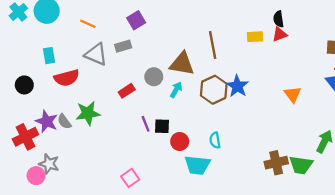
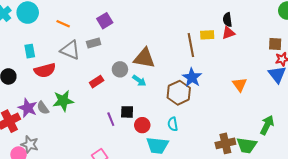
brown line: (213, 45) -> (191, 45), moved
cyan arrow: (176, 90) -> (139, 81), turned 96
brown hexagon: (214, 90) -> (179, 93), moved
purple line: (146, 124) -> (111, 119), moved

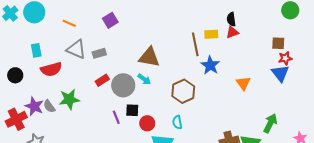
gray rectangle: (94, 43) -> (99, 53), moved
gray circle: (120, 69) -> (123, 85), moved, size x1.5
blue star: (192, 77) -> (210, 65), moved

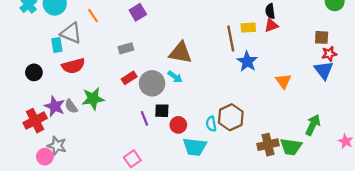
orange line: (69, 23) -> (93, 16), turned 32
gray triangle: (76, 49) -> (71, 33), moved
brown hexagon: (183, 91) -> (231, 117), moved

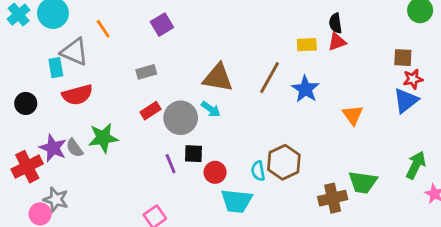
brown line: (231, 39) -> (270, 78), moved, turned 40
blue triangle: (324, 70) -> (406, 101), turned 30
green arrow: (313, 125) -> (416, 165), moved
green trapezoid: (291, 147) -> (363, 182), moved

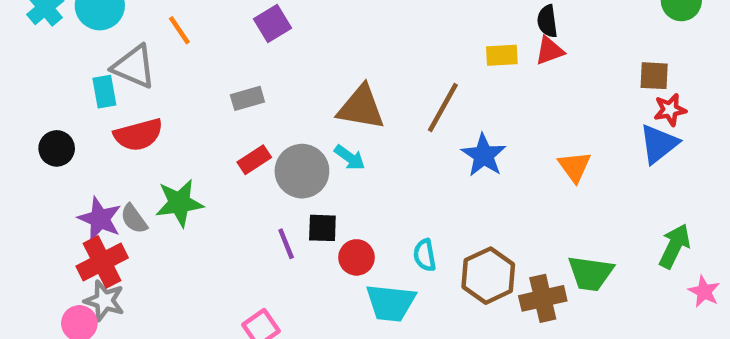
blue star: (305, 89) -> (484, 155), moved
brown hexagon: (284, 162) -> (488, 276), moved
red cross: (27, 167) -> (102, 262), moved

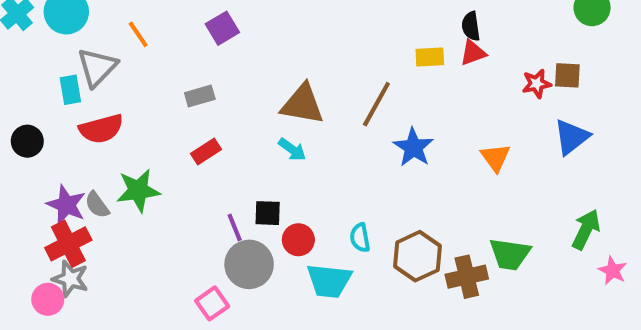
gray triangle: (134, 67) -> (97, 67), turned 51
red star: (670, 110) -> (537, 84), moved
gray circle: (302, 171) -> (249, 264), moved

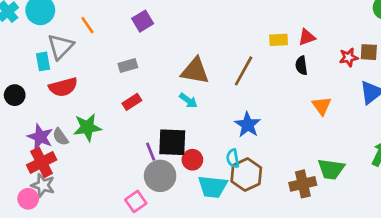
black semicircle: (471, 26) -> (301, 65), moved
blue star: (413, 147) -> (248, 125), moved
black square: (268, 213) -> (172, 142), size x1.6
brown hexagon: (417, 256) -> (246, 175), moved

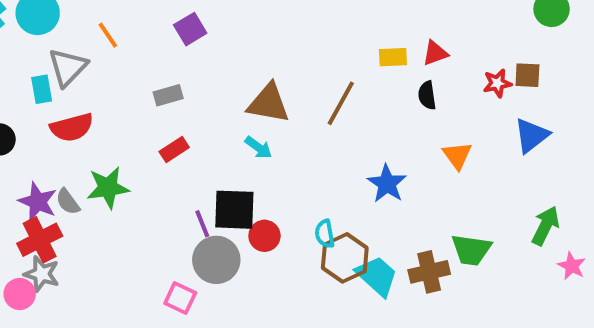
blue star: (248, 125) -> (387, 184), moved
cyan trapezoid: (213, 187) -> (377, 276), moved, turned -144
pink square: (136, 201) -> (180, 298), turned -30

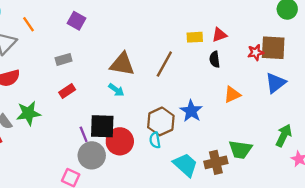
purple square: (190, 29) -> (76, 21), turned -30
brown square: (527, 75) -> (273, 48), size x1.6
orange triangle: (457, 155) -> (232, 95), turned 42
red circle: (264, 236) -> (120, 141), size x1.5
brown hexagon: (345, 258) -> (161, 121), moved

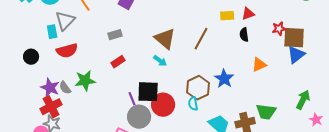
brown square: (273, 48) -> (294, 38), moved
brown triangle: (122, 64) -> (165, 39), turned 30

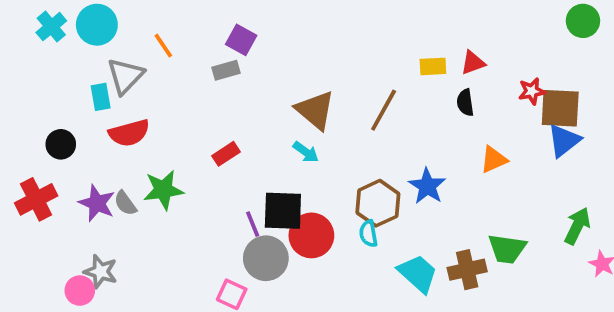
gray rectangle: (115, 35) -> (226, 70), moved
red cross: (51, 107) -> (36, 199), moved

